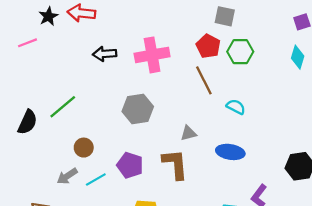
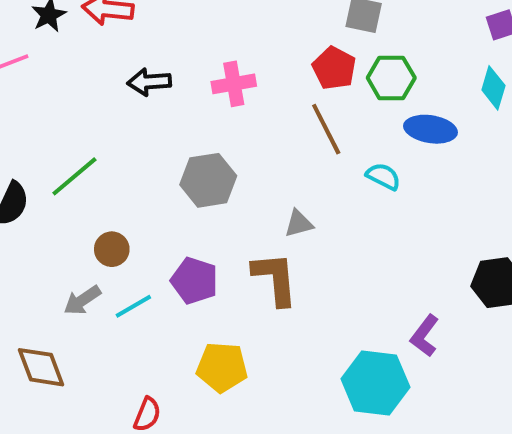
pink cross: (152, 55) -> (234, 84), size x0.7
blue ellipse: (230, 152) -> (431, 129), moved

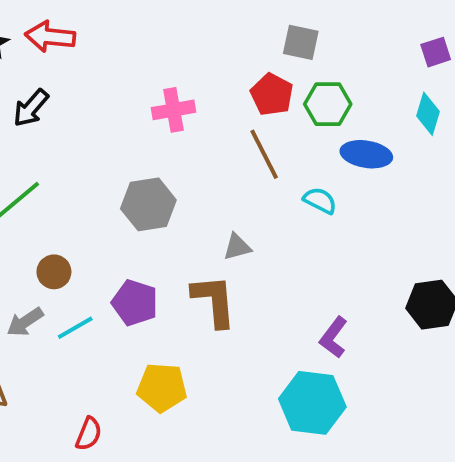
black arrow: (149, 82) -> (31, 108), moved, turned -45
purple L-shape: (425, 336) -> (334, 337), moved

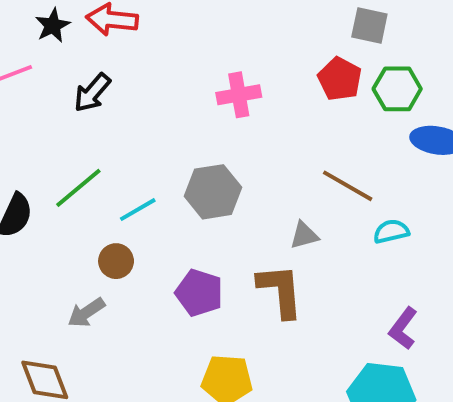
brown line: (264, 154) -> (348, 186), moved, turned -33
cyan semicircle: (320, 201) -> (391, 231), moved, turned -40
cyan line: (75, 328) -> (138, 210), moved

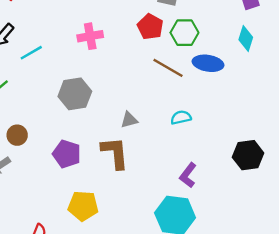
brown line: (348, 186) -> (168, 68), moved
cyan line: (138, 210) -> (31, 53), moved

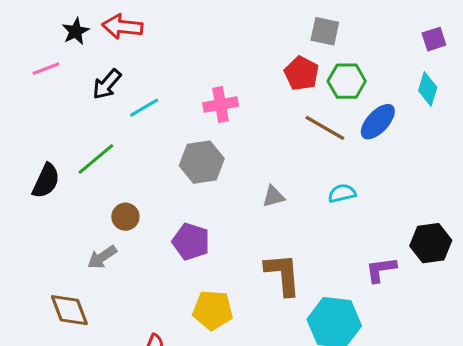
pink cross: (90, 36) -> (220, 105), moved
blue ellipse: (208, 63) -> (378, 122), turned -56
brown L-shape: (115, 153) -> (283, 274), moved
purple L-shape: (188, 175) -> (381, 270), moved, turned 45

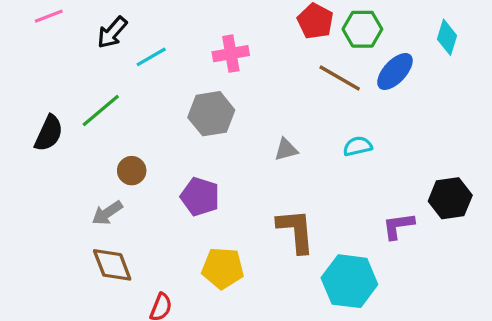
brown diamond: (69, 310) -> (112, 265), moved

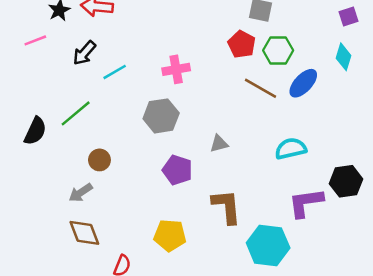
cyan semicircle: (358, 146) -> (291, 149), moved, size x1.4
purple pentagon: (200, 197) -> (177, 170), moved
purple L-shape: (398, 226) -> (306, 203), size x1.4

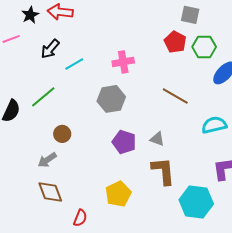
brown line: (260, 88) -> (175, 96), moved
gray triangle: (219, 144) -> (157, 139), moved, turned 35
yellow pentagon: (170, 235) -> (118, 194), turned -30

